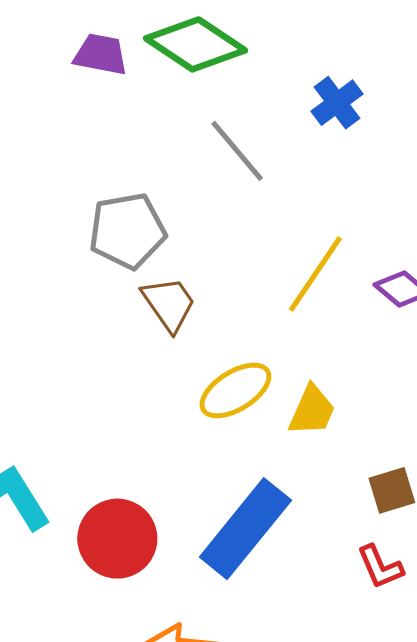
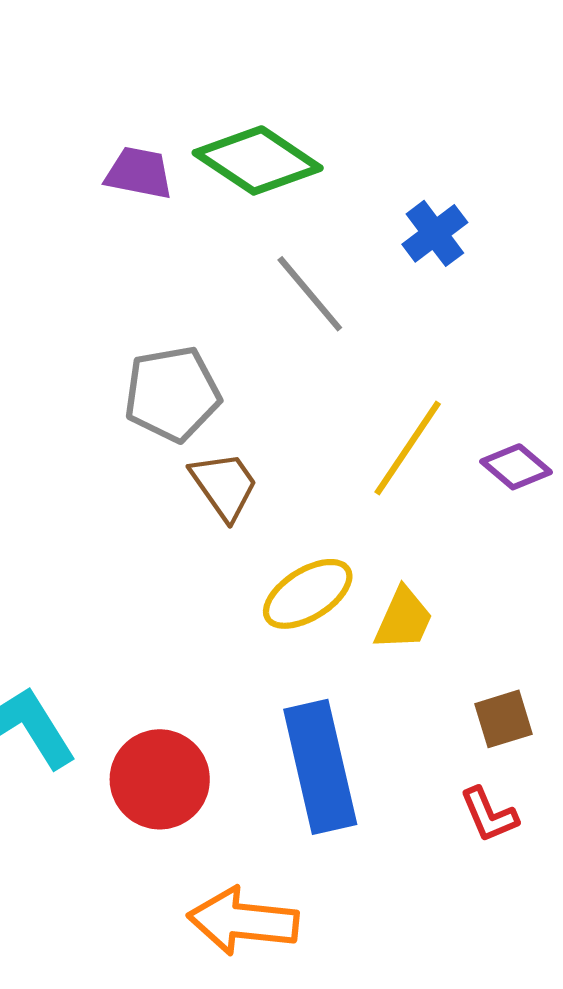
blue rectangle: (245, 529) -> (320, 767), turned -52

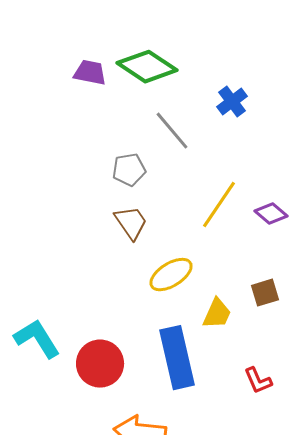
gray pentagon: (172, 394) -> (129, 170), moved, size x0.7
yellow trapezoid: (404, 619) -> (217, 314), moved
brown square: (504, 719) -> (265, 293), moved

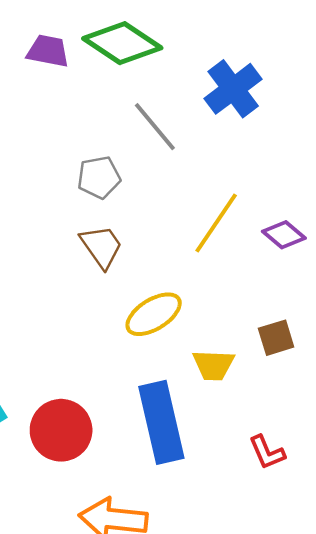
blue cross: (232, 102) -> (233, 89), size x1.4
yellow trapezoid: (217, 314) -> (214, 365), turned 68

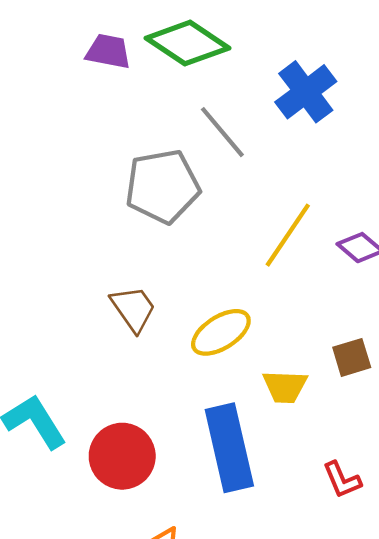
gray pentagon: (99, 177) -> (163, 186), size x1.6
brown trapezoid: (101, 246) -> (133, 309), moved

